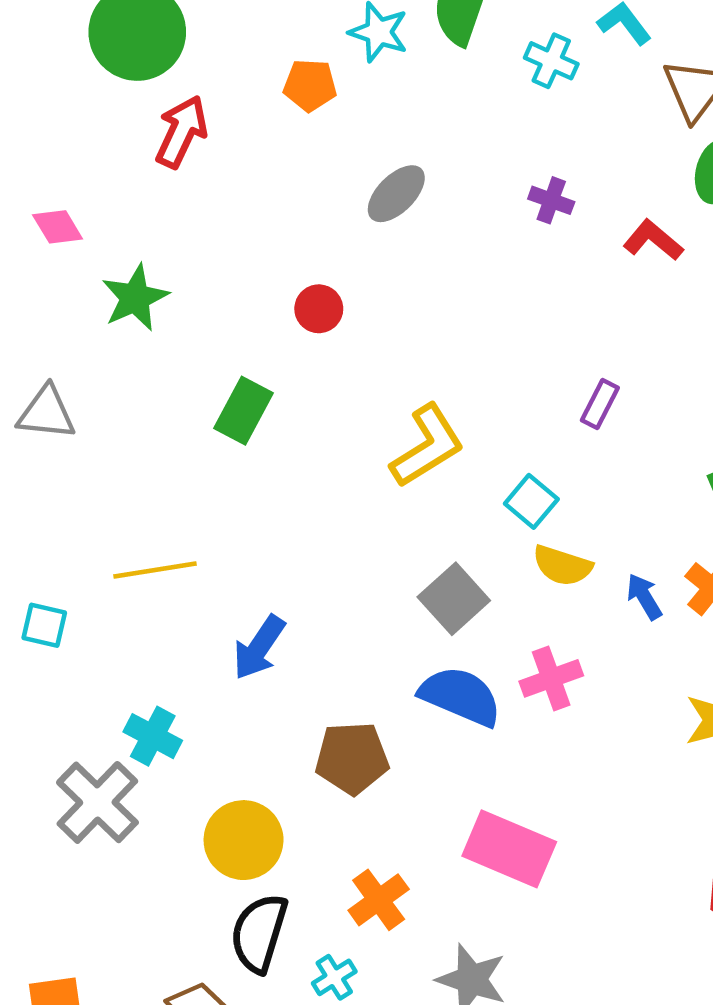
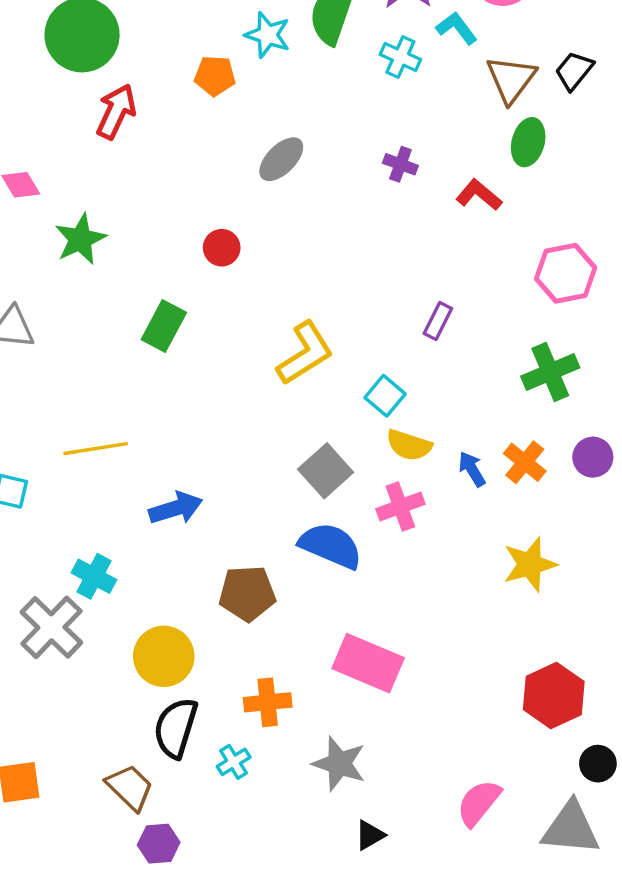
blue arrow: (259, 647) -> (176, 508), turned -141
pink cross: (551, 678) -> (400, 507), moved
orange cross: (379, 900) -> (268, 702), turned 30

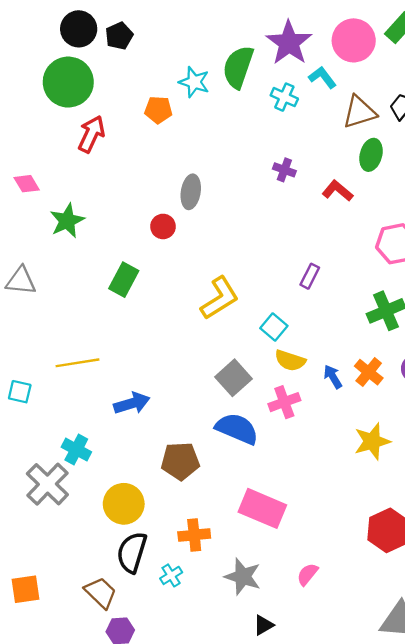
brown triangle: (511, 79) -> (359, 112), turned 36
gray ellipse: (281, 159) -> (191, 192), moved, turned -36
pink semicircle: (479, 803) -> (307, 574), moved, size x0.7

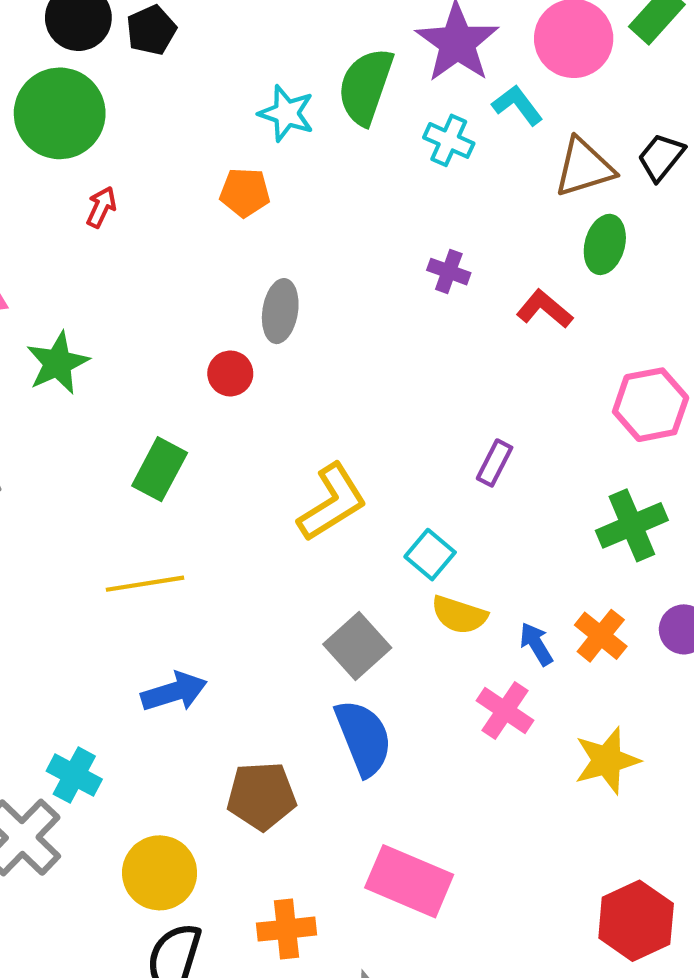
orange pentagon: (158, 110) -> (245, 192), moved
red arrow: (91, 134) -> (101, 207), size x0.6
yellow line: (77, 363) -> (145, 584), moved
pink cross: (284, 402) -> (505, 711), moved, turned -36
blue semicircle: (237, 429) -> (363, 738), turned 45

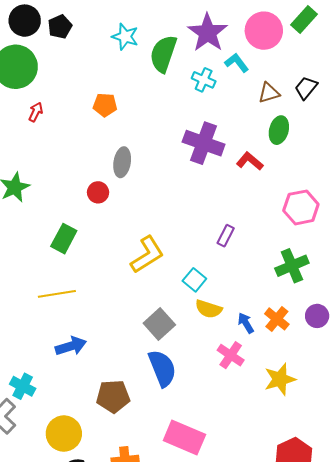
cyan star: (286, 113) -> (125, 37), moved
brown triangle: (584, 167) -> (269, 93), size x0.7
purple cross: (449, 272) -> (204, 143), size x2.0

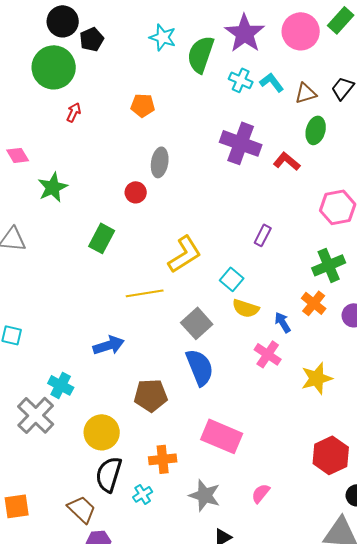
black pentagon: (60, 27) -> (92, 39), moved
cyan L-shape: (237, 63) -> (272, 82), moved
yellow line: (57, 294) -> (145, 293), moved
orange cross: (277, 319) -> (314, 303), moved

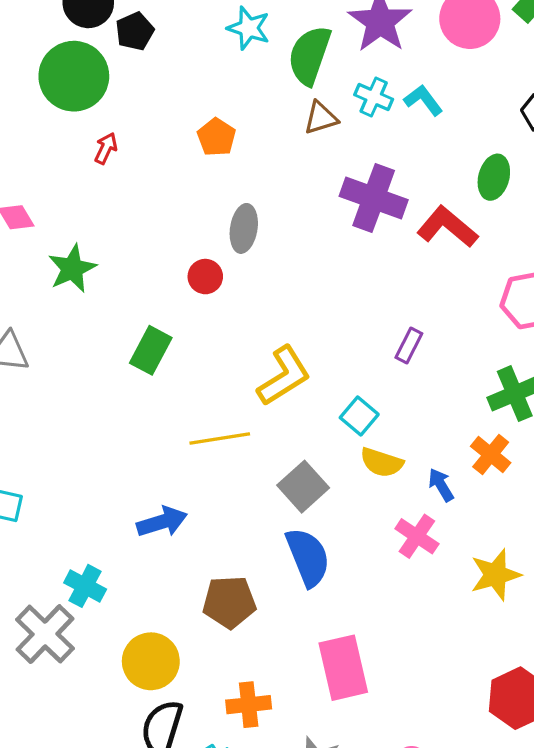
brown triangle: (306, 93) -> (321, 118), moved
orange pentagon: (143, 105) -> (217, 137), turned 30
red L-shape: (287, 161) -> (447, 227), size x1.4
pink rectangle: (222, 436) -> (343, 668), turned 54

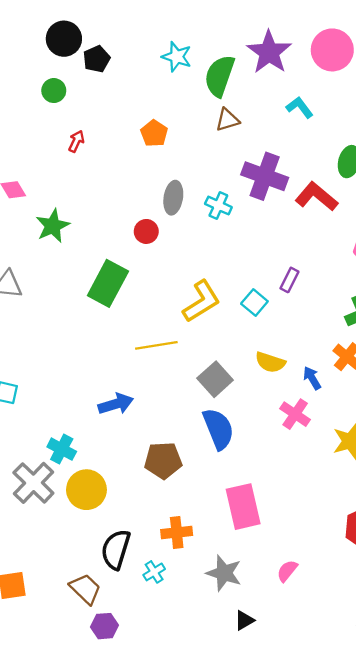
green circle: (74, 76) -> (54, 91), size x0.5
cyan cross: (374, 97) -> (218, 206), moved
green rectangle: (151, 350) -> (108, 283), size x1.4
cyan square: (359, 416) -> (254, 302), moved
yellow circle: (151, 661) -> (86, 490), moved

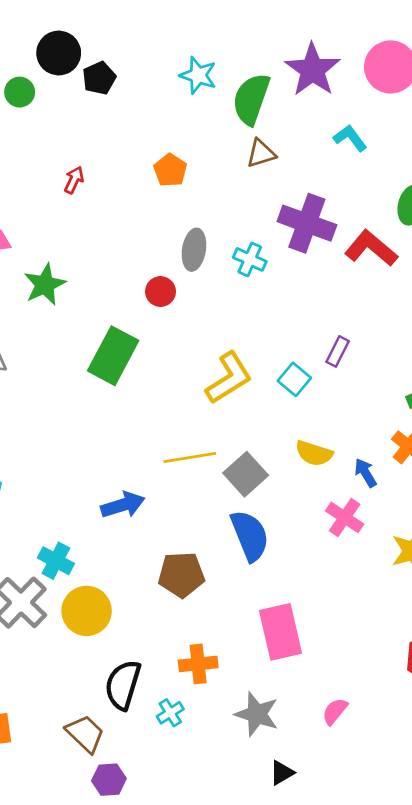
green circle: (54, 91) -> (20, 92), moved
yellow line: (156, 345) -> (190, 457), moved

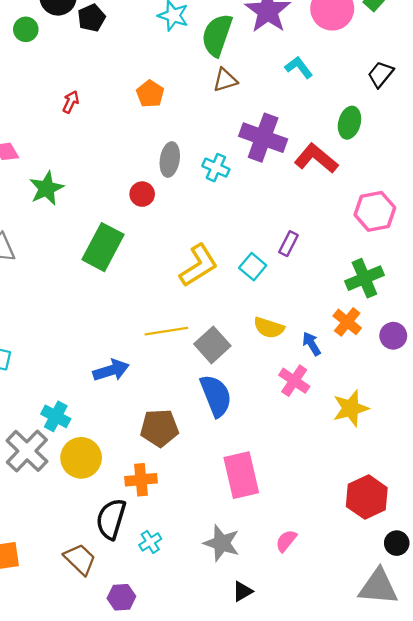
orange cross: (198, 664) -> (141, 480), moved
purple hexagon: (109, 780) -> (121, 597), moved

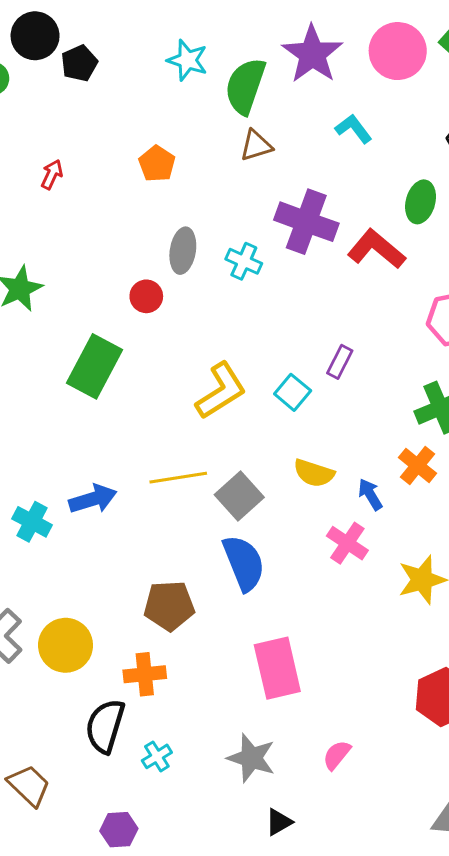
blue arrow: (111, 370) -> (93, 499), moved
cyan cross: (56, 416) -> (32, 522), moved
brown trapezoid: (80, 559) -> (29, 785), moved

